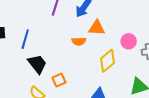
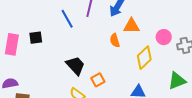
blue line: (25, 39) -> (67, 19), moved, turned -42
orange semicircle: (79, 41) -> (115, 40), turned 80

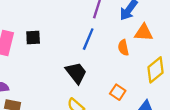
blue line: (67, 19) -> (88, 39), moved, turned 48
orange square: (98, 80) -> (118, 92), moved, turned -32

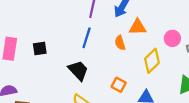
black square: (33, 37) -> (40, 48), moved

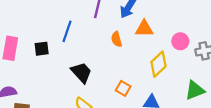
blue line: (87, 38) -> (67, 31), moved
orange semicircle: (120, 43) -> (116, 39), moved

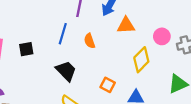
blue line: (67, 31) -> (63, 34), moved
orange semicircle: (116, 39) -> (90, 41), moved

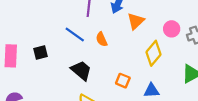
orange triangle: (126, 25) -> (136, 21), turned -36
blue line: (63, 34) -> (75, 35), turned -66

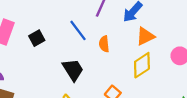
black square: (41, 53) -> (37, 38), turned -32
yellow diamond: (154, 53) -> (142, 65), moved

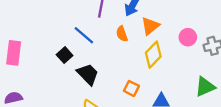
black square: (37, 38) -> (65, 55), moved
orange semicircle: (104, 44) -> (122, 34), moved

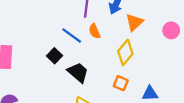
orange semicircle: (122, 34) -> (94, 31), moved
yellow diamond: (153, 55) -> (125, 52), moved

